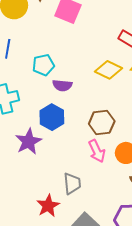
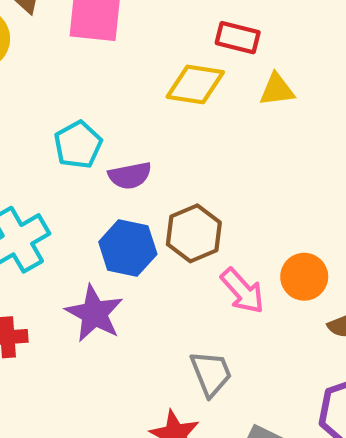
yellow diamond: (109, 70) -> (195, 84), moved
brown hexagon: (102, 122) -> (194, 233), moved

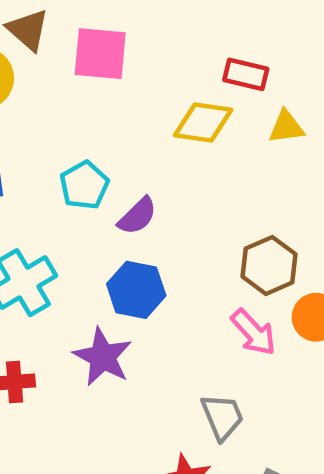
purple semicircle: (130, 176) -> (137, 216), turned -33
brown hexagon: (194, 233) -> (269, 265), moved

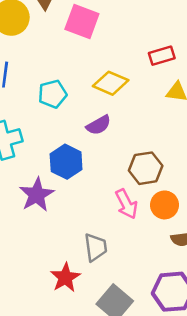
red rectangle: (246, 74) -> (162, 56), turned -45
yellow diamond: (203, 122) -> (111, 83), moved
purple semicircle: (137, 216) -> (99, 125), moved

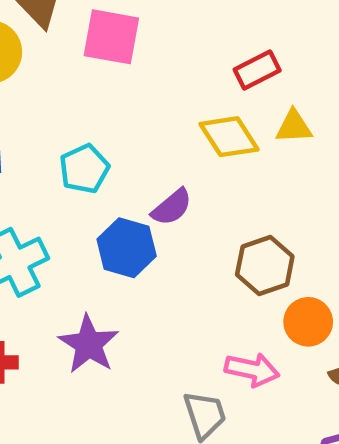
yellow diamond: (111, 83) -> (229, 137), moved, turned 44
blue hexagon: (66, 162) -> (127, 248), moved
pink arrow: (126, 204) -> (252, 370), moved, turned -40

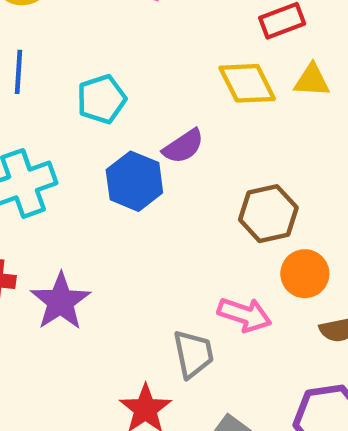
purple star: (89, 344) -> (61, 301), moved

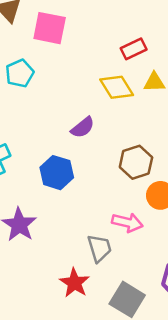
cyan pentagon: (102, 99) -> (20, 73), moved
blue hexagon: (134, 181) -> (57, 173), moved

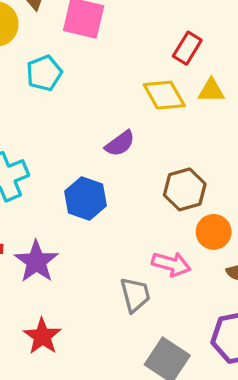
red rectangle: (134, 49) -> (187, 48), turned -35
red star: (75, 283) -> (42, 336), moved

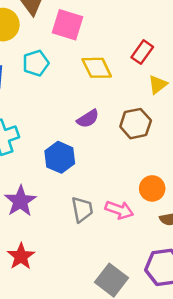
yellow triangle: (211, 91) -> (158, 84), turned -42
yellow diamond: (164, 95) -> (97, 68), moved
brown hexagon: (185, 189) -> (136, 124), moved
gray trapezoid: (135, 295) -> (82, 209), moved

